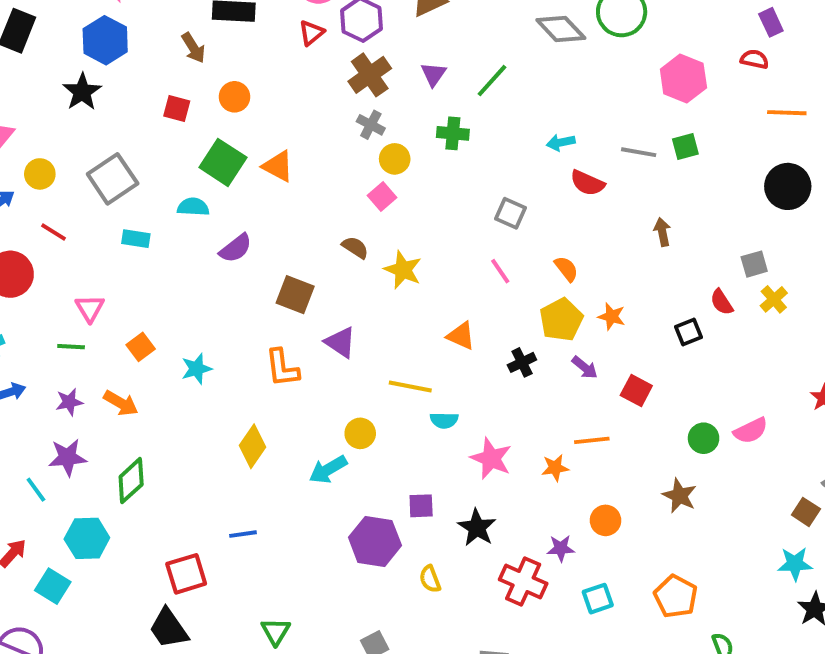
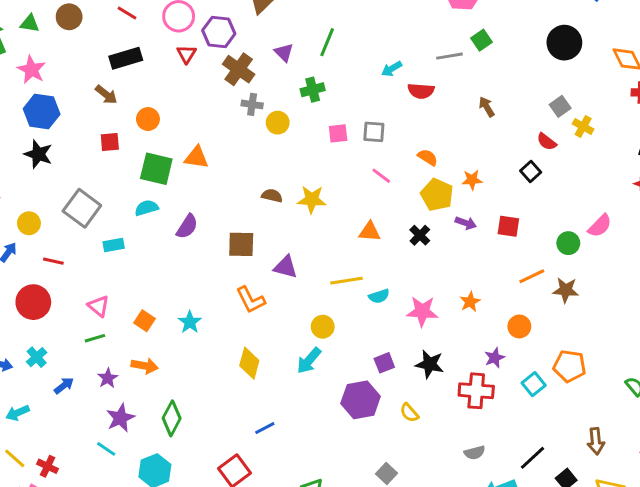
pink square: (382, 196) -> (338, 133), moved, turned -36
orange line: (592, 440) -> (532, 276), moved
orange pentagon: (676, 596) -> (570, 366), moved

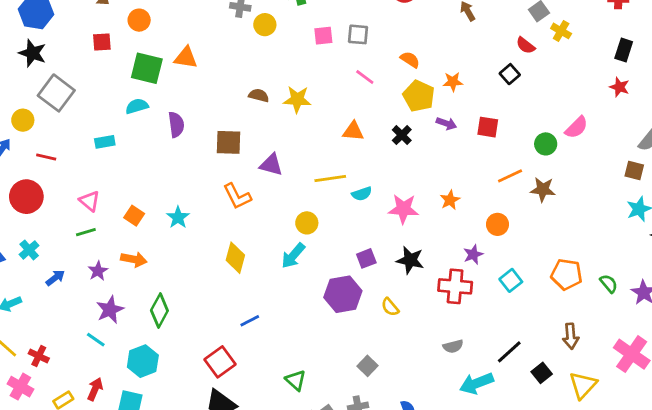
gray square: (82, 208) -> (56, 93), moved
purple semicircle: (187, 227) -> (176, 125), turned -40
orange pentagon: (570, 366) -> (567, 274), moved

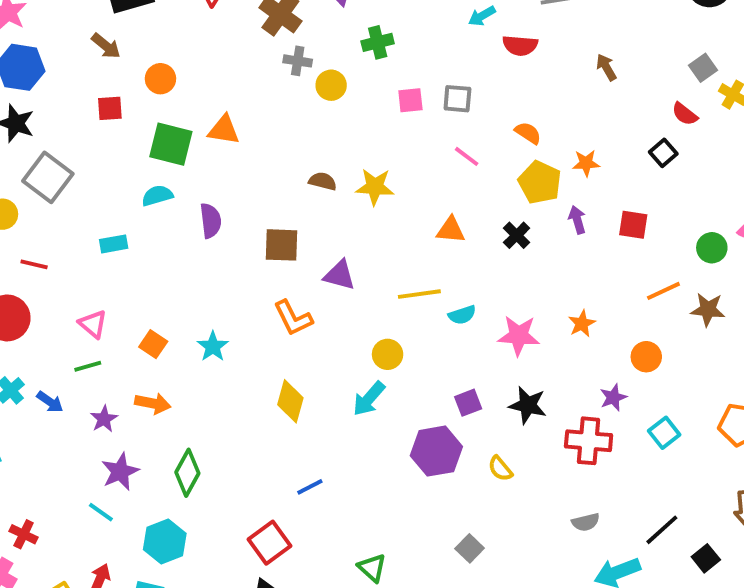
purple arrow: (446, 123) -> (577, 220), turned -126
blue arrow: (55, 278) -> (50, 402), moved, turned 72

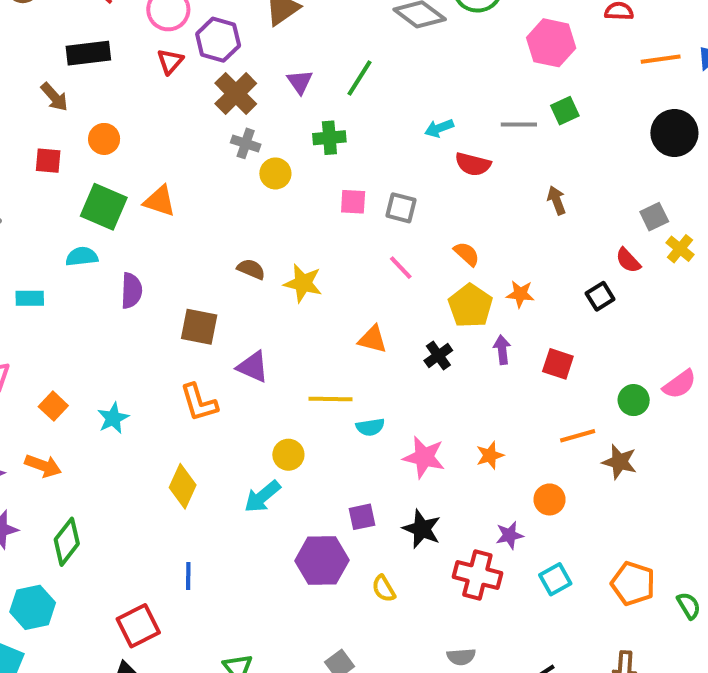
blue line: (310, 487) -> (188, 576), turned -72

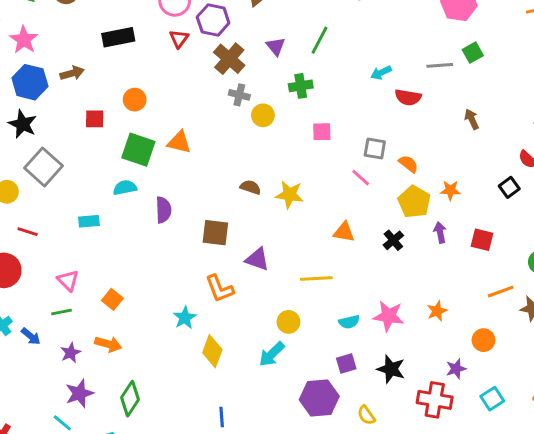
brown arrow: (54, 97) -> (72, 73), moved, turned -60
gray square: (401, 208) -> (375, 148), moved
cyan star: (113, 418) -> (185, 318), moved
cyan semicircle: (370, 427) -> (349, 322), moved

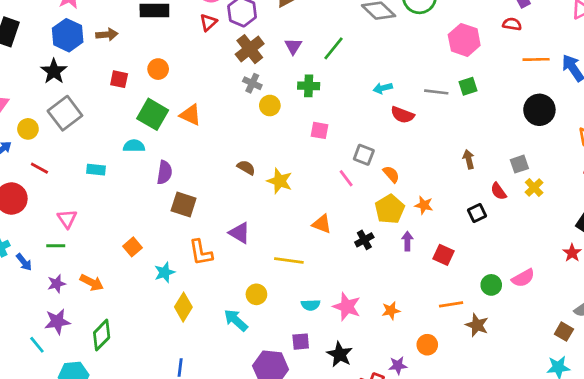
brown arrow: (472, 119) -> (469, 159), moved
brown square: (215, 233) -> (184, 204), moved
orange square: (112, 299) -> (133, 247), moved
cyan arrow: (272, 354) -> (236, 320), turned 75

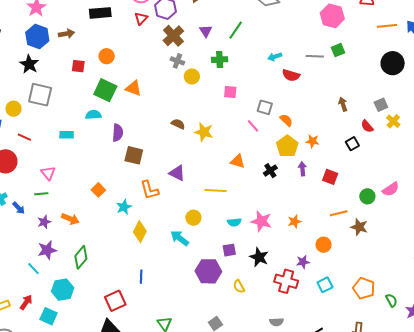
gray square: (65, 113) -> (40, 95), turned -35

